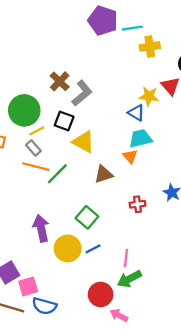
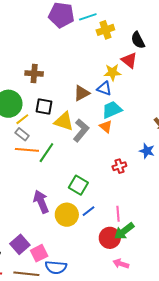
brown cross: (60, 81) -> (34, 74), turned -30
gray L-shape: (82, 93) -> (81, 130), moved
brown triangle: (104, 174) -> (82, 93), moved
red circle: (101, 294) -> (110, 238), moved

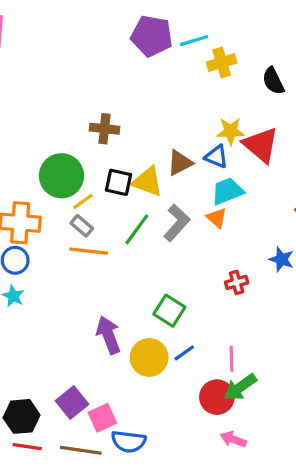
red triangle: (129, 60) -> (261, 145), moved, size x1.4
yellow triangle: (64, 121) -> (148, 182), moved
green line: (46, 153) -> (137, 229), moved

